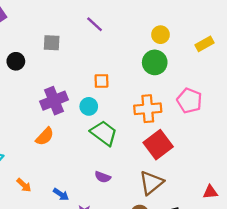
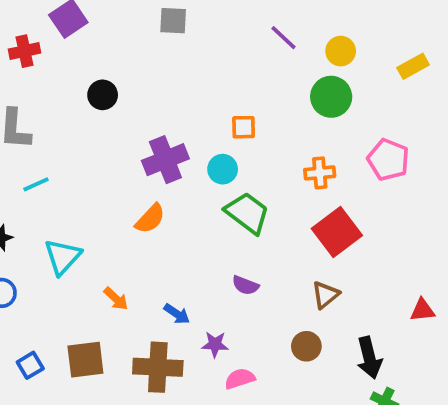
purple line: (95, 24) -> (284, 38), moved
gray square: (52, 43) -> (173, 21), moved
orange cross: (148, 109) -> (320, 173), size x0.7
brown triangle: (151, 183) -> (325, 295), size x0.7

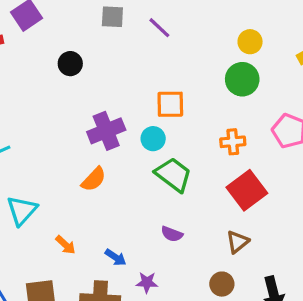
purple line: (284, 38) -> (159, 28), moved
black circle: (103, 95) -> (70, 64), moved
orange square: (244, 127) -> (170, 104), size x1.4

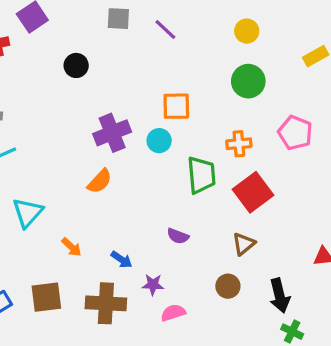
yellow circle: (250, 42) -> (247, 31), moved
green trapezoid: (173, 175) -> (201, 175), moved, turned 48

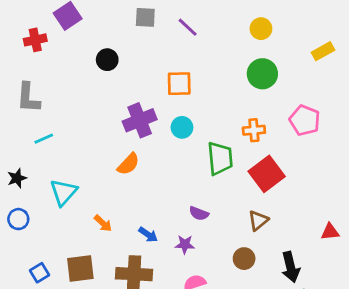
orange square: (176, 106) -> (179, 84), moved
purple star: (153, 285) -> (185, 244), moved

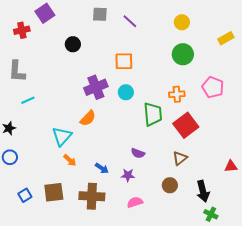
cyan triangle: (63, 192) -> (62, 136), moved

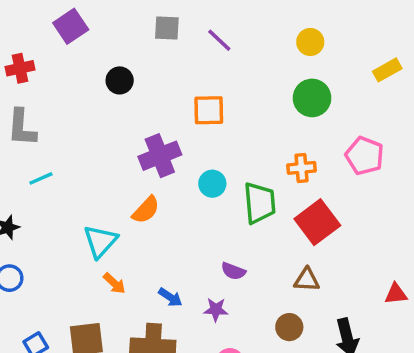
red cross: (22, 30) -> (20, 68), moved
cyan circle: (126, 92) -> (212, 184), moved
brown triangle: (180, 158) -> (307, 280), turned 42

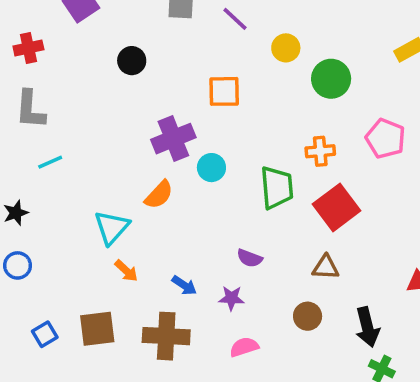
yellow circle: (310, 42) -> (286, 48), moved
cyan circle: (212, 184) -> (211, 168), moved

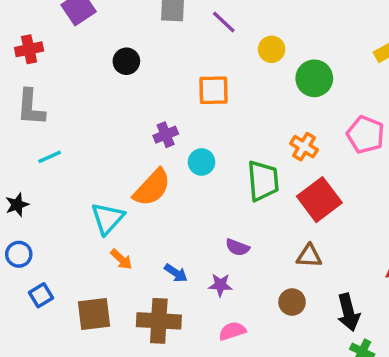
purple cross: (173, 139) -> (166, 135), size x0.6
orange cross: (320, 151) -> (304, 147), turned 36
orange semicircle: (159, 195) -> (152, 188), size x1.4
blue square: (45, 334) -> (41, 295), moved

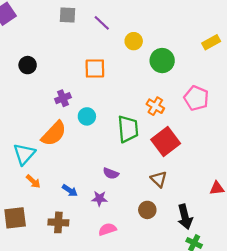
black circle: (126, 61) -> (28, 65), moved
brown triangle: (309, 256) -> (159, 179), turned 42
brown cross: (159, 321) -> (58, 222), size x0.7

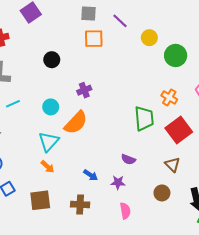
orange square: (95, 69) -> (94, 39), moved
cyan circle: (87, 116) -> (51, 107), moved
orange arrow: (33, 181) -> (48, 167), moved
pink semicircle: (107, 229) -> (125, 211), turned 98

